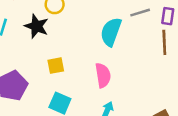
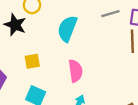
cyan semicircle: (111, 32) -> (67, 29), moved

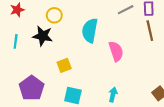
pink semicircle: (75, 71) -> (116, 51), moved

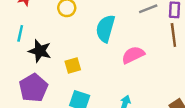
black star: (43, 36) -> (40, 51), moved
pink semicircle: (116, 51) -> (133, 55), turned -102

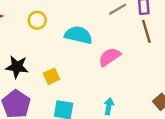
cyan semicircle: (105, 29) -> (78, 35), turned 96

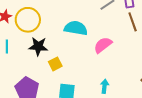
yellow circle: (37, 20) -> (28, 20), moved, size x1.6
black star: (17, 67) -> (38, 46), moved

